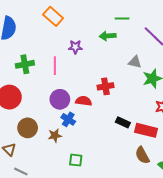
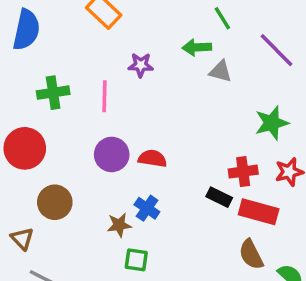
green line: (122, 19) -> (222, 18), turned 56
gray triangle: (135, 62) -> (221, 71), moved
red cross: (105, 86) -> (243, 172), moved
blue cross: (68, 119) -> (147, 208), moved
brown star: (55, 136) -> (119, 225), moved

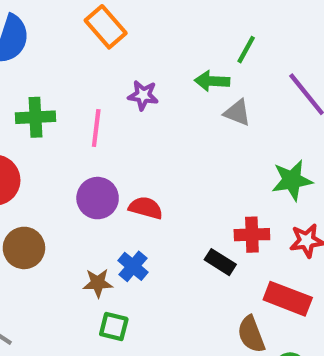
green line: (222, 18) -> (246, 50), turned 55
red rectangle: (259, 212) -> (288, 299), moved

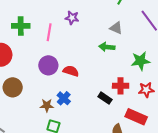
green arrow: (212, 81) -> (107, 47), moved

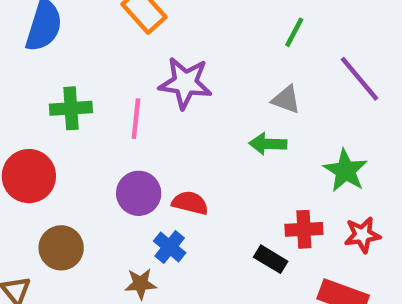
purple star: (72, 18) -> (185, 83), size x1.6
green star: (141, 61) -> (345, 171), turned -30
blue cross: (64, 98) -> (170, 247), moved

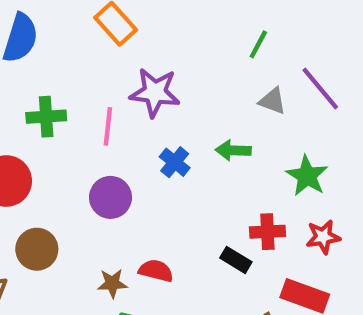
gray triangle: (286, 100) -> (272, 101), moved
red semicircle: (190, 203) -> (156, 271), moved
blue cross: (170, 247) -> (175, 162), moved

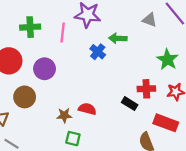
green arrow: (233, 150) -> (118, 38), moved
purple circle: (110, 197) -> (45, 69), moved

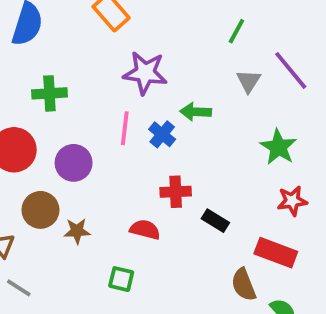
gray triangle: (150, 20) -> (248, 81), turned 42
pink line: (63, 33) -> (125, 128), moved
red cross: (146, 89) -> (176, 192), moved
brown star: (64, 115) -> (77, 231), moved

